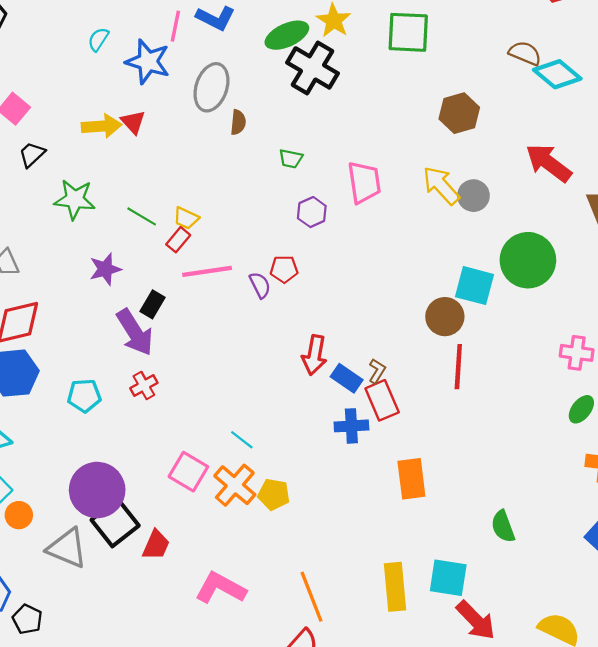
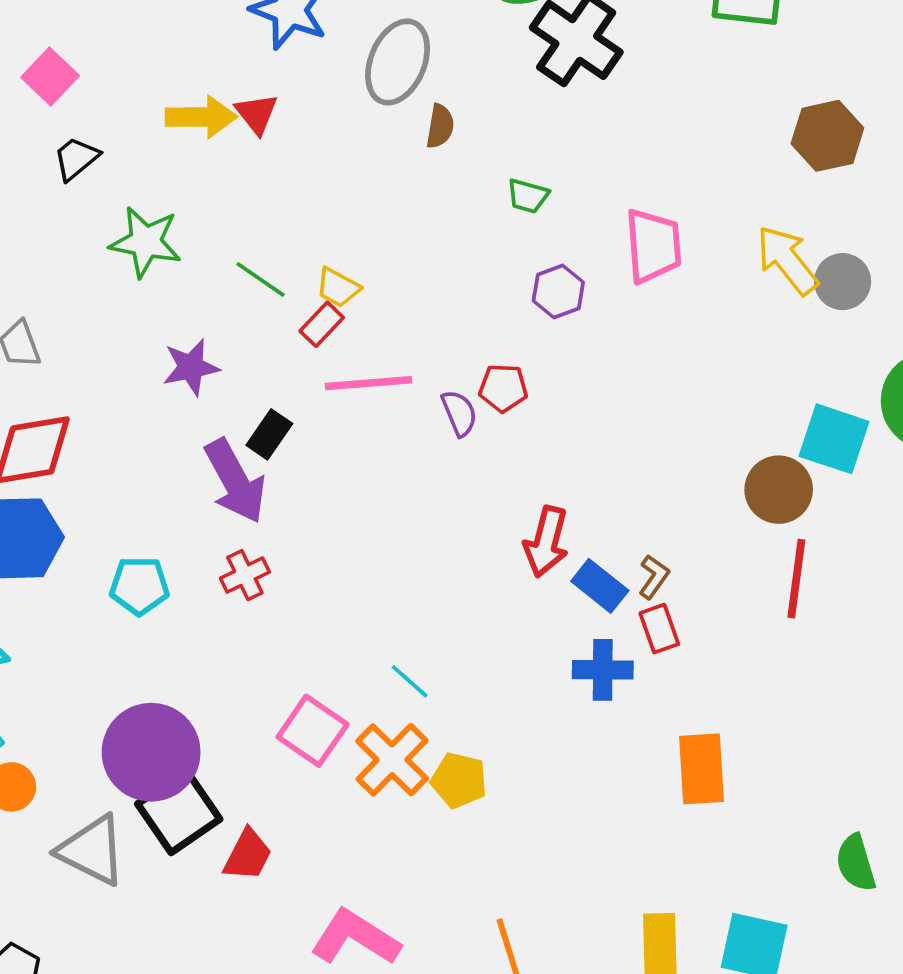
red rectangle: (382, 400) -> (659, 629), size x0.7

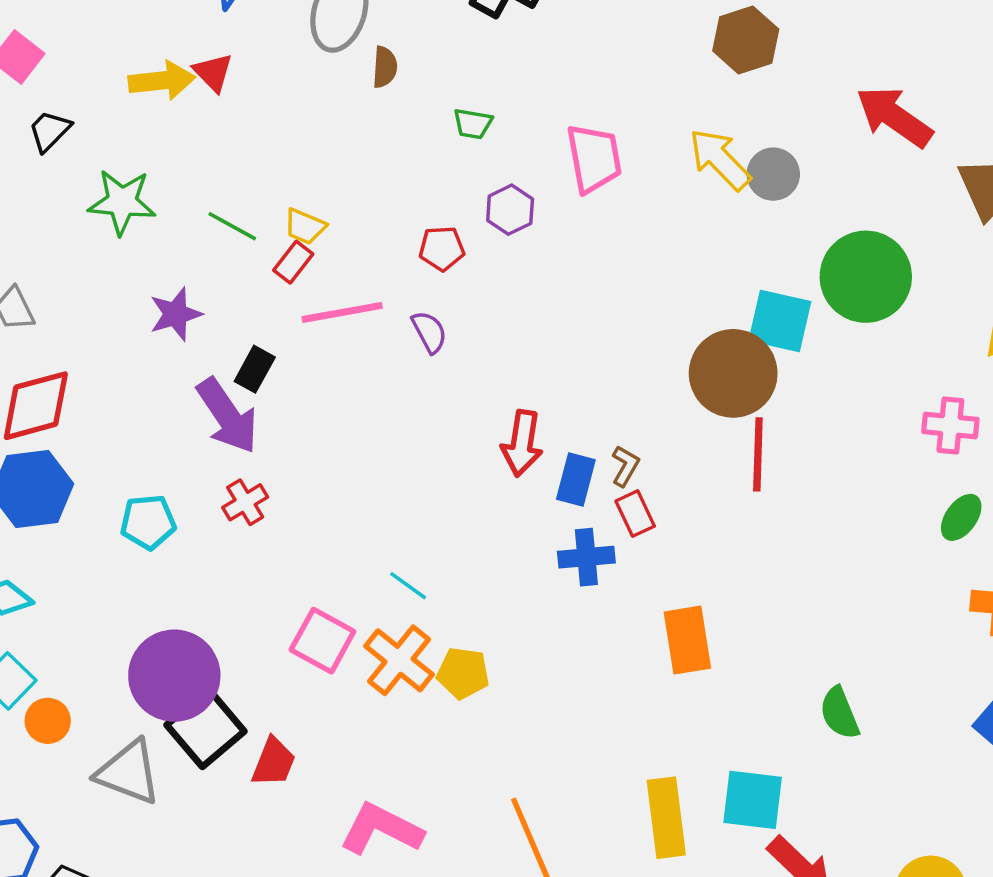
red pentagon: (503, 388) -> (442, 248), moved
brown circle: (779, 490) -> (733, 373), size x1.4
blue rectangle: (600, 586) -> (576, 479), turned 72

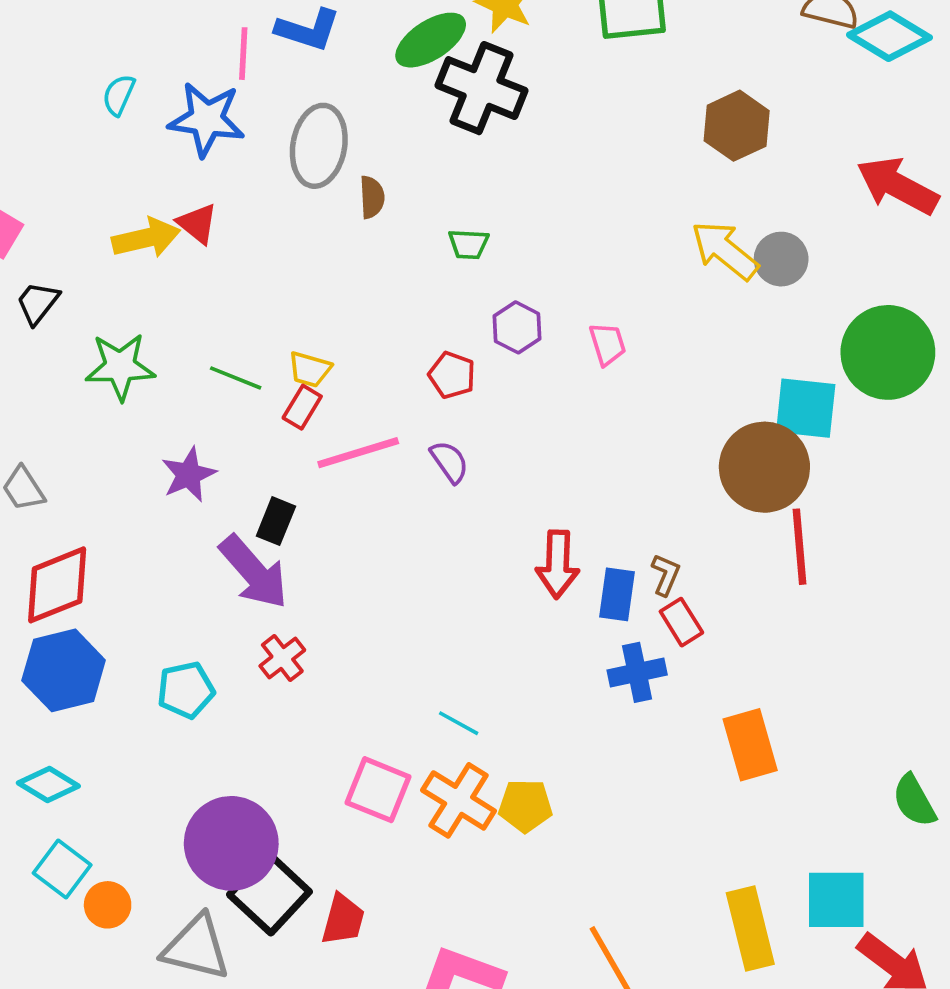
pink trapezoid: (594, 158) -> (607, 344), moved, size x0.6
red pentagon: (442, 248) -> (452, 375), turned 30

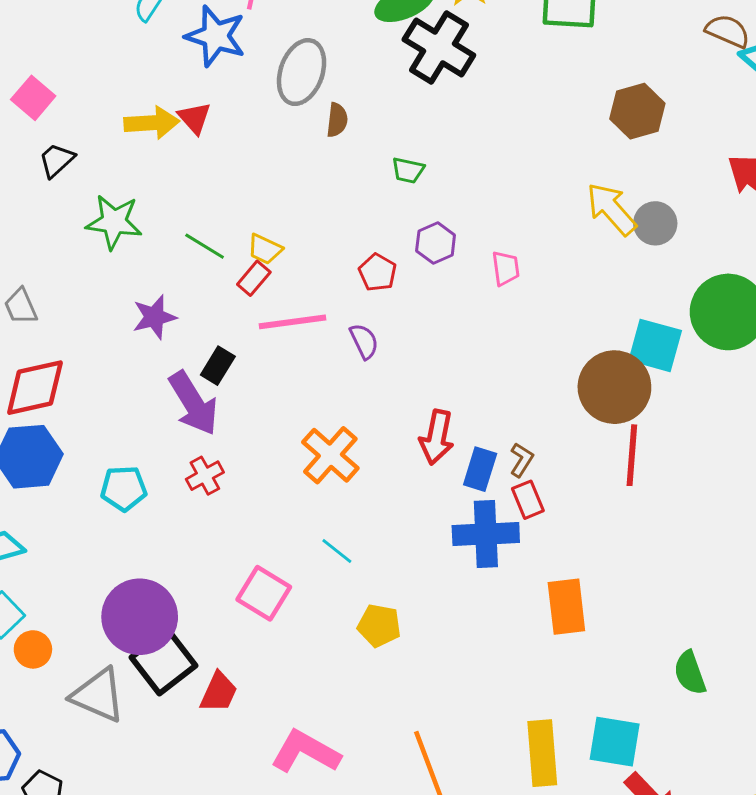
blue cross: (637, 672) -> (486, 534), size x1.4
orange cross: (459, 800) -> (330, 455), moved

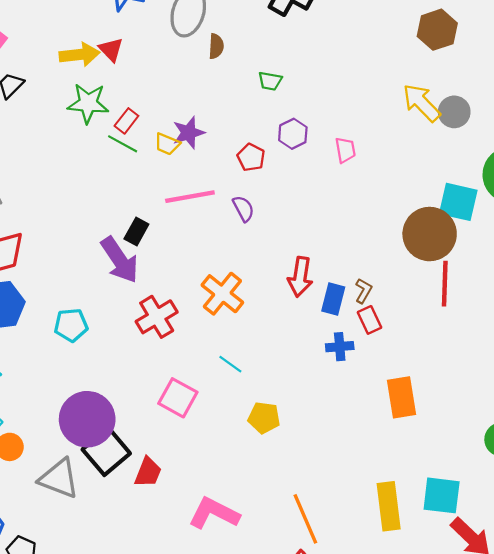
green star: (114, 222) -> (88, 103), moved
red rectangle: (254, 278) -> (126, 121), moved
purple star: (154, 317) -> (189, 133), moved
red cross: (205, 476) -> (157, 317), moved, size x1.5
blue cross: (486, 534) -> (340, 347), size x0.6

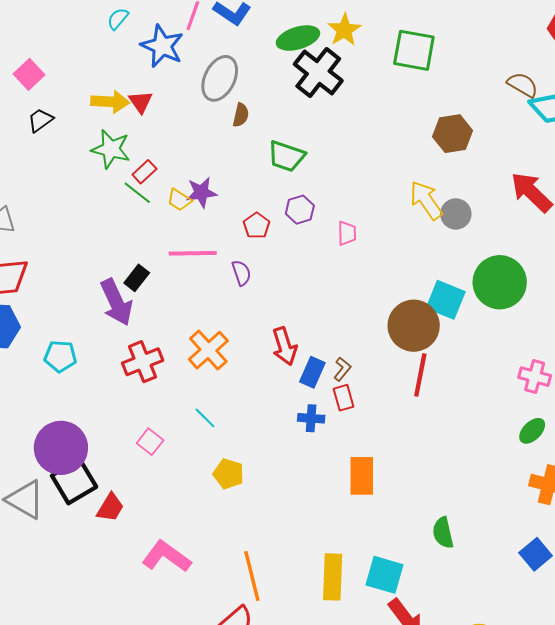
green trapezoid: (270, 81) -> (286, 156), size x1.6
red arrow: (300, 277) -> (285, 346), turned -36
pink square: (178, 398) -> (150, 442), size x0.7

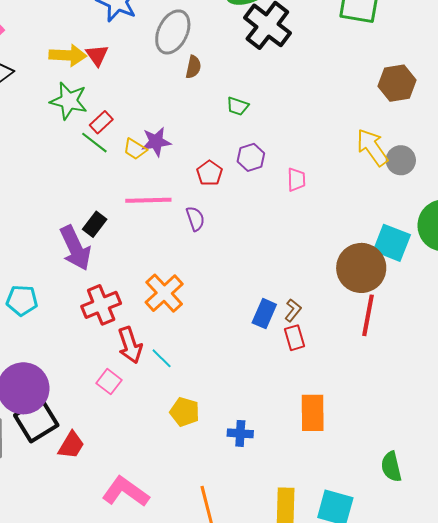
green trapezoid: (286, 156) -> (238, 106), size x0.6
red arrow: (285, 346) -> (130, 345), moved
blue cross: (311, 418) -> (240, 433), moved

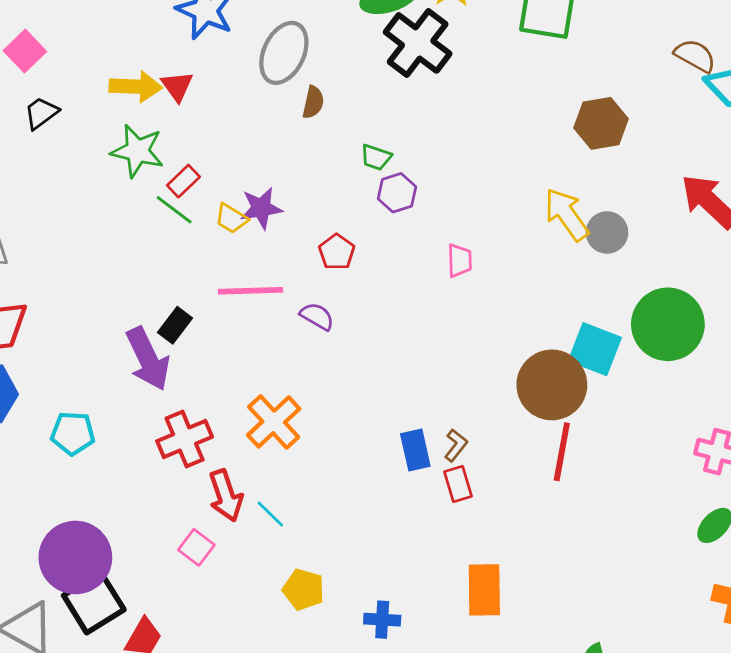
purple hexagon: (251, 157) -> (397, 193), moved
purple semicircle: (195, 219) -> (317, 316), turned -40
blue rectangle: (264, 314) -> (415, 450), turned -36

